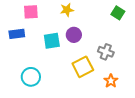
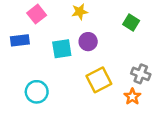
pink square: (31, 12) -> (37, 14), turned -35
green square: (118, 13) -> (131, 22), moved
gray cross: (106, 52) -> (141, 74), moved

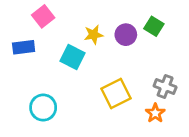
yellow star: (80, 12) -> (94, 35), moved
purple circle: (88, 42) -> (126, 35), moved
cyan square: (62, 49) -> (73, 57), turned 36

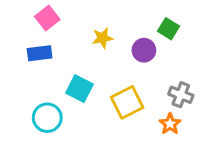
purple circle: (126, 35) -> (144, 50), moved
blue rectangle: (24, 47) -> (40, 53), moved
cyan square: (73, 57) -> (79, 89), moved

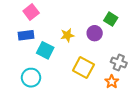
yellow star: (103, 38) -> (67, 35), moved
cyan square: (79, 89) -> (45, 50), moved
yellow square: (127, 102) -> (83, 68), turned -35

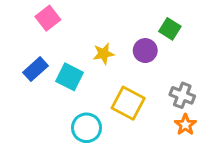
blue rectangle: (26, 35) -> (36, 69), moved, turned -35
cyan circle: (31, 78) -> (87, 128), moved
orange star: (112, 82) -> (185, 125), moved

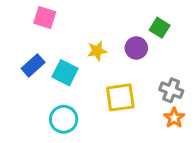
pink square: (48, 18) -> (45, 17), turned -35
yellow square: (128, 103) -> (120, 97), turned -36
cyan circle: (87, 128) -> (64, 119), moved

